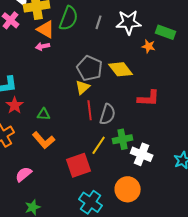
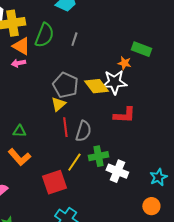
white star: (129, 22) -> (114, 82), moved
orange circle: (128, 189) -> (151, 206), moved, size x0.7

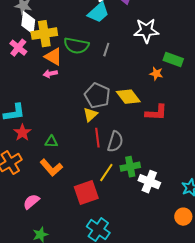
green semicircle: (44, 35) -> (76, 46), turned 80
white star: (114, 82) -> (146, 31), moved
red L-shape: (124, 115) -> (156, 113), moved

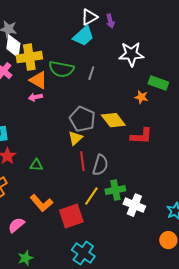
orange L-shape: (51, 168) -> (41, 203), moved

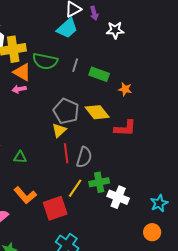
white star: (131, 54) -> (115, 30), moved, size x0.7
green rectangle: (158, 83) -> (99, 74), moved

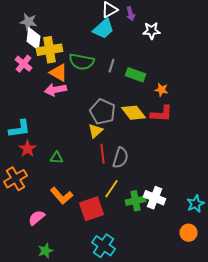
pink arrow: (19, 89) -> (56, 90), size x1.5
red L-shape: (125, 128) -> (162, 114), moved
green cross: (99, 182) -> (136, 201), moved

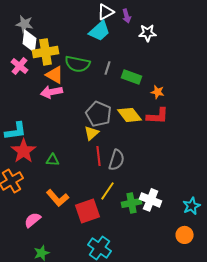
red star: (28, 149) -> (24, 151), size x1.4

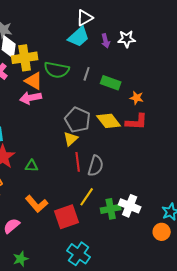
purple arrow: (127, 16) -> (106, 41), moved
orange circle: (185, 235) -> (162, 232), moved

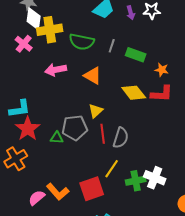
orange triangle: (34, 81) -> (93, 76), moved
gray pentagon: (78, 120) -> (75, 128), moved, turned -30
orange L-shape: (37, 204) -> (58, 192), moved

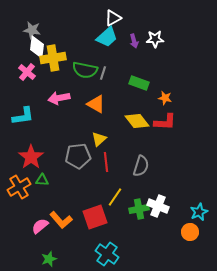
gray line: (112, 46) -> (103, 73), moved
cyan L-shape: (20, 109) -> (23, 116), moved
green triangle: (57, 138) -> (42, 180), moved
gray semicircle: (121, 138) -> (141, 166), moved

